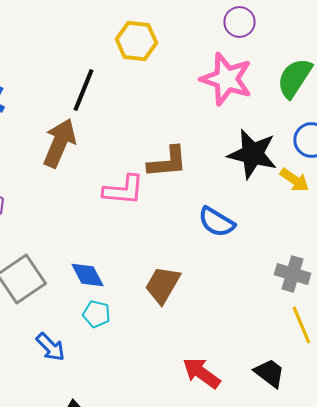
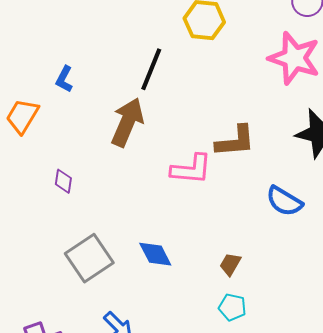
brown trapezoid: (162, 285) -> (230, 264), size x0.6
cyan pentagon: (96, 314) -> (232, 307), moved

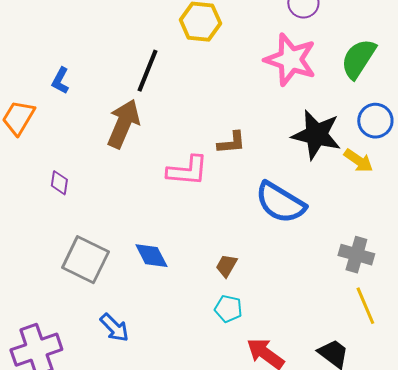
brown L-shape: (235, 141) -> (231, 143), size x0.7
blue semicircle: (284, 201) -> (280, 203), size x1.4
gray square: (89, 258) -> (85, 260), turned -30

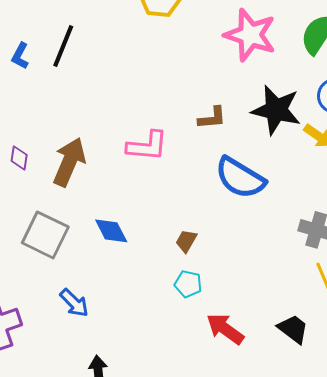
black line: (147, 71) -> (63, 46), moved
brown arrow: (123, 124) -> (69, 162), moved
brown L-shape: (231, 143) -> (212, 118), moved

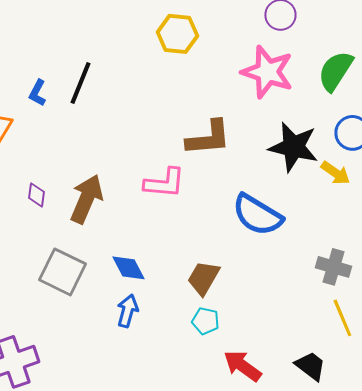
brown L-shape: (212, 118) -> (208, 138), moved, size x1.6
brown trapezoid: (186, 241) -> (203, 278), size x1.5
blue arrow: (74, 303) -> (127, 311), moved, turned -120

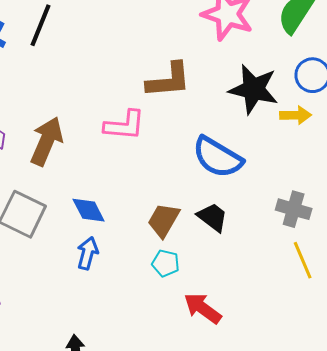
yellow arrow: (335, 173) -> (296, 115), turned -36
black trapezoid: (310, 366) -> (213, 217), moved

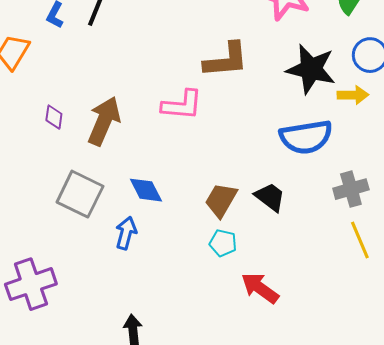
blue semicircle: (218, 157) -> (306, 137), moved, turned -40
gray cross: (294, 209) -> (351, 189), turned -32
blue arrow: (88, 253) -> (126, 233), moved

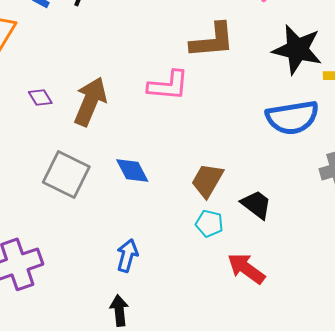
purple diamond: (54, 117) -> (40, 97), turned -40
black trapezoid: (270, 197) -> (256, 204), moved
blue arrow: (126, 233) -> (127, 255), moved

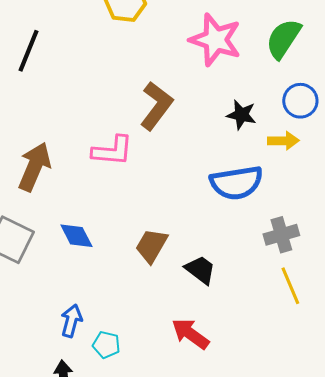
brown L-shape: (212, 40) -> (156, 106), turned -48
black star: (297, 49) -> (241, 115), size x0.6
cyan pentagon: (209, 223) -> (106, 345), moved

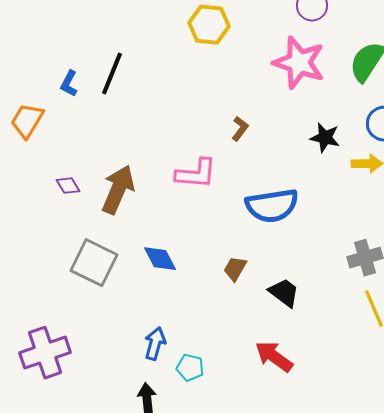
brown L-shape: (156, 106) -> (240, 129), size x0.5
blue semicircle: (236, 183) -> (272, 206), moved
brown trapezoid: (151, 246) -> (235, 269), size x0.7

